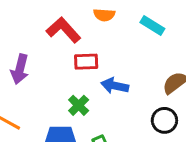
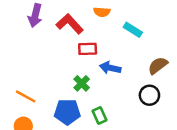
cyan rectangle: (152, 25) -> (133, 30), moved
purple arrow: (20, 69) -> (35, 15), moved

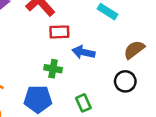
green cross: (82, 83) -> (53, 69), turned -35
green rectangle: (99, 115) -> (83, 103), moved

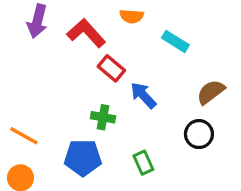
red rectangle: (59, 32) -> (111, 68), turned 42
blue arrow: (83, 52) -> (143, 95), turned 35

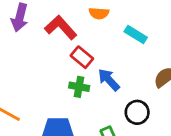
green cross: (103, 117) -> (79, 87), moved
black circle: (199, 134) -> (137, 112), moved

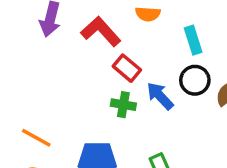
cyan rectangle: (136, 34) -> (193, 40), turned 40
black circle: (137, 112) -> (195, 80), moved

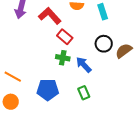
cyan rectangle: (193, 40) -> (103, 12), moved
blue arrow: (160, 96) -> (84, 65), moved

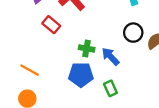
red rectangle: (65, 37) -> (51, 25), moved
blue pentagon: (48, 90) -> (81, 75), moved

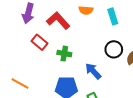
green cross: (87, 49) -> (64, 54), moved

